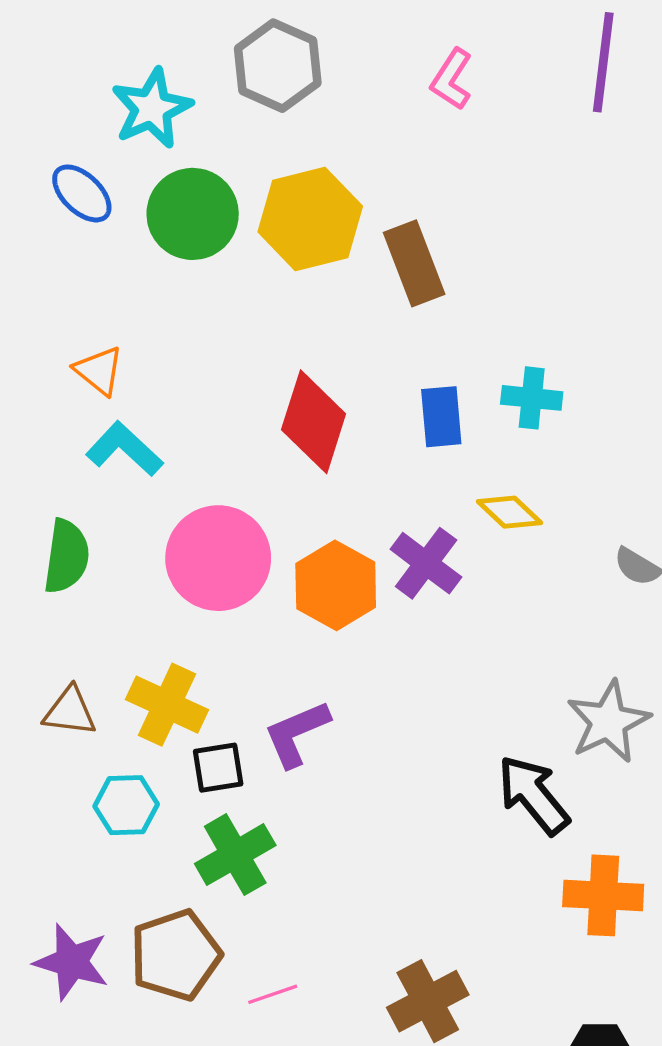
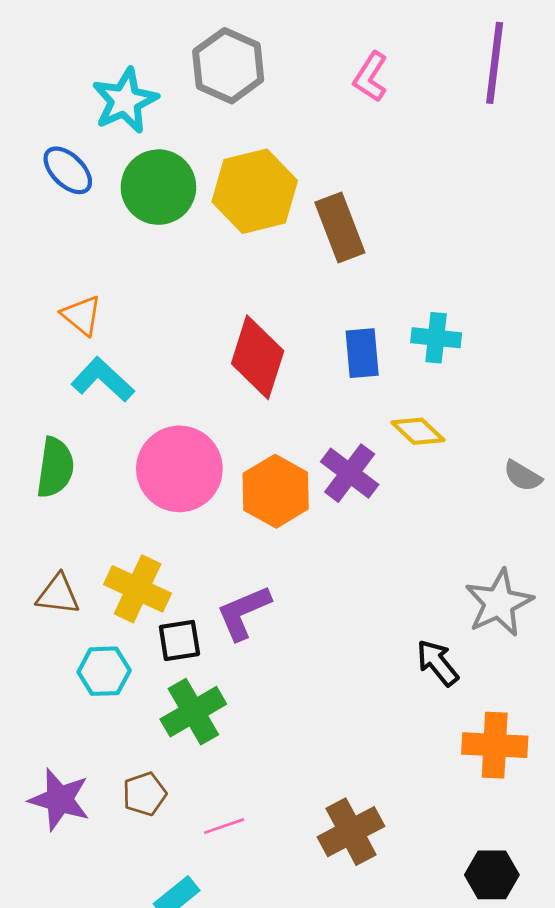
black arrow: (533, 795) -> (437, 663), size x0.7
brown pentagon: (176, 955) -> (145, 794), size x0.6

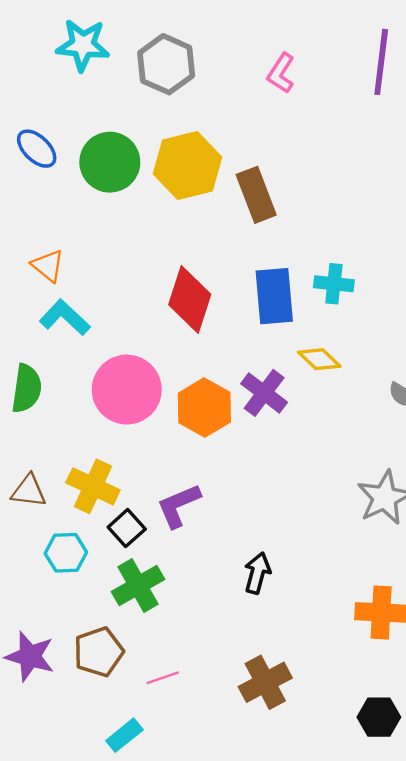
cyan star: (125, 101) -> (83, 45), moved, turned 30
blue rectangle: (362, 353) -> (274, 296), size x1.4
black square: (179, 640) -> (127, 528), turned -33
black arrow: (437, 663) -> (257, 573), moved, turned 54
brown pentagon: (145, 794) -> (99, 652), size x1.4

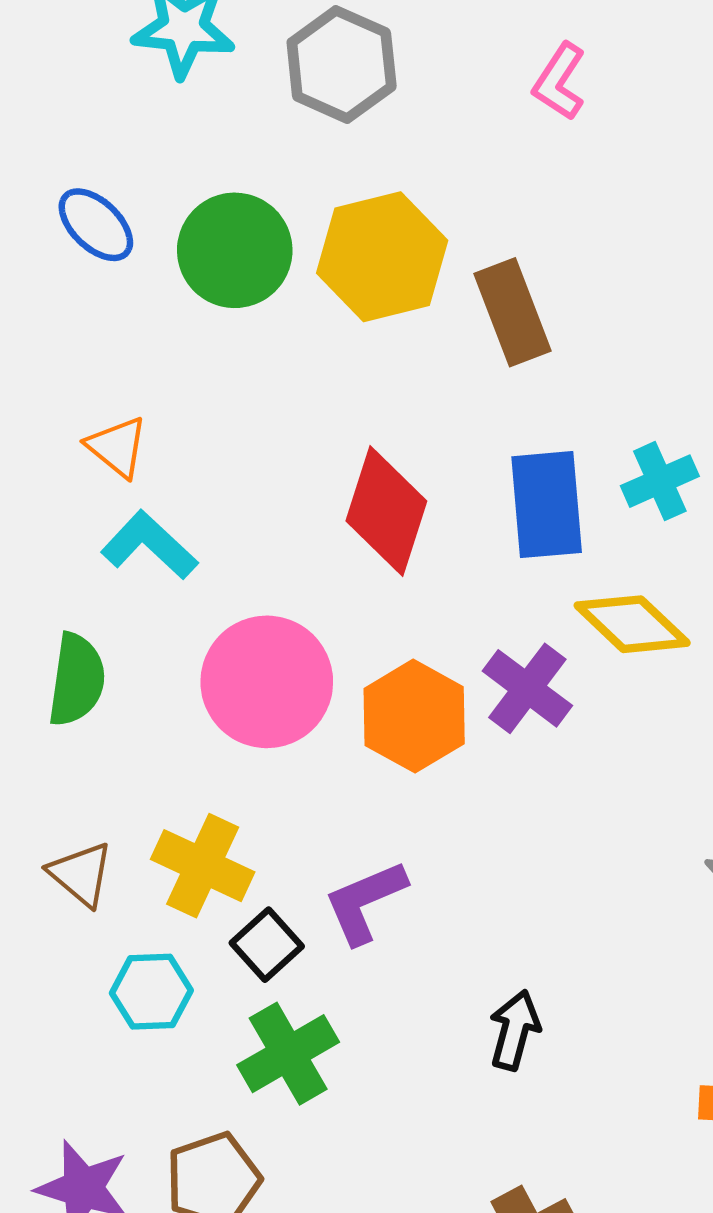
cyan cross: (334, 284) -> (660, 481), turned -30
yellow diamond: (319, 359) -> (632, 624), size x1.4
brown triangle: (29, 491) -> (81, 874), turned 33

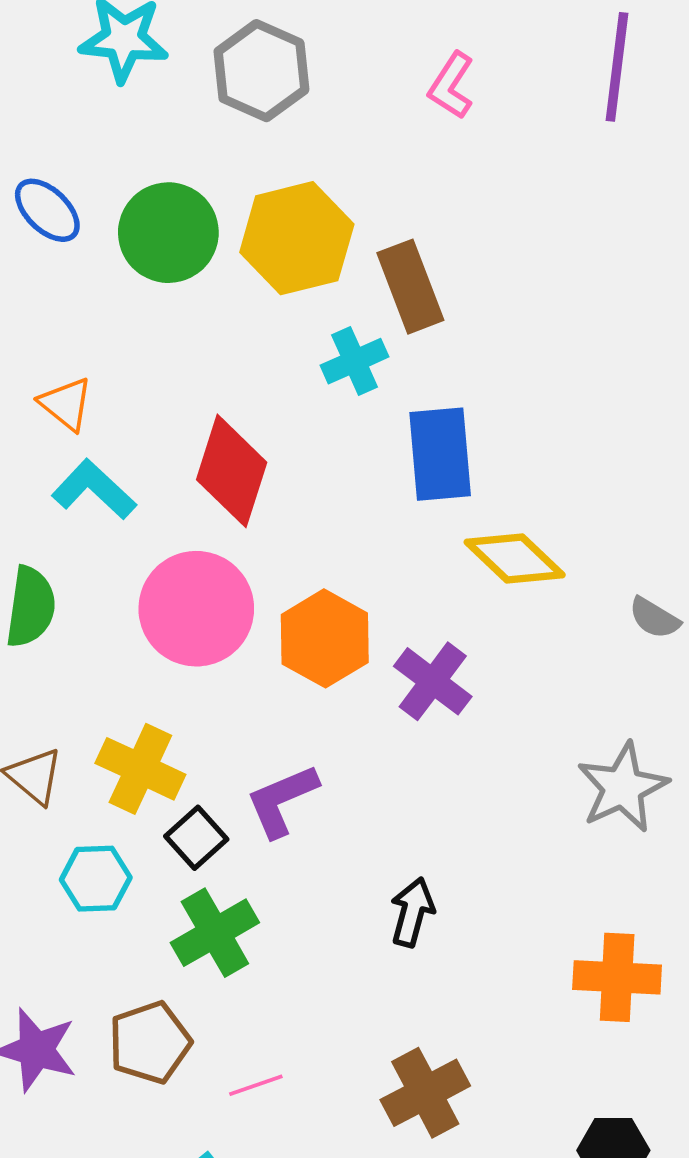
cyan cross: (660, 481) -> (355, 361), moved
red diamond: (386, 511) -> (232, 471), moved
purple cross: (527, 688) -> (433, 681), moved

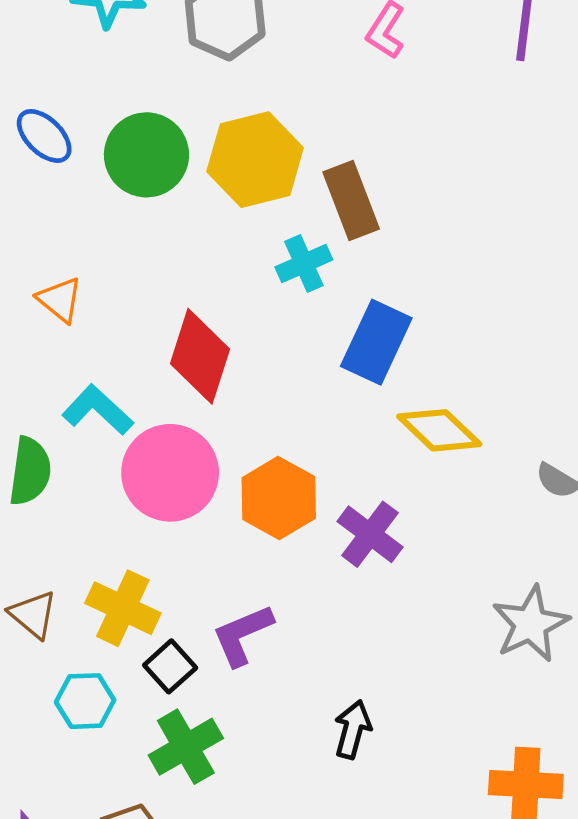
blue rectangle: (440, 454) -> (376, 342), turned 30
cyan L-shape: (94, 490) -> (98, 410), moved

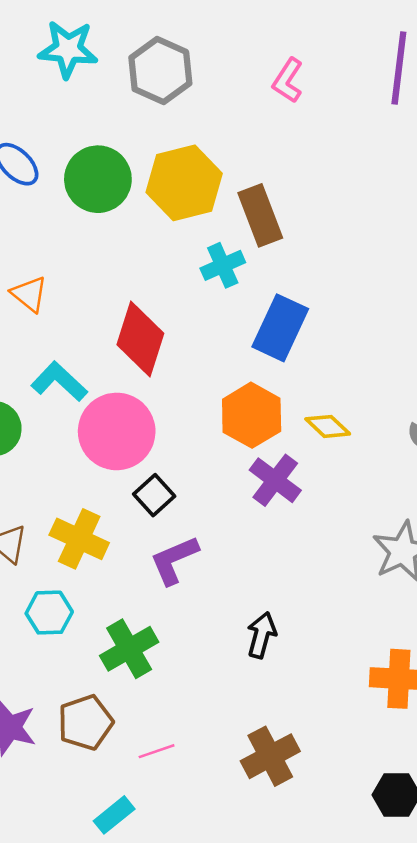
yellow diamond: (439, 430) -> (328, 426), moved, size x0.7
orange hexagon: (279, 498) -> (252, 415), moved
black square: (170, 666) -> (154, 495), moved

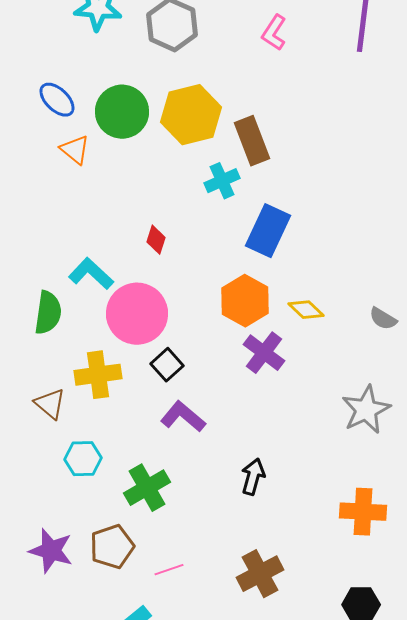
orange triangle: (29, 294) -> (75, 150), moved
red diamond: (140, 339) -> (156, 240), size x0.5
yellow cross: (79, 539) -> (98, 375), moved, turned -33
purple L-shape: (174, 560) -> (183, 417), turned 63

